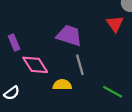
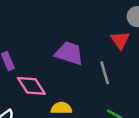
gray line: (80, 65) -> (105, 73), moved

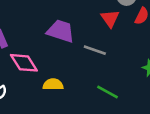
gray line: (105, 73) -> (95, 50), turned -55

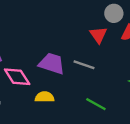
purple trapezoid: (61, 31) -> (52, 64), moved

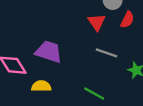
gray line: (84, 65) -> (106, 53), moved

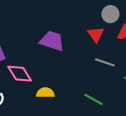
purple trapezoid: (49, 52) -> (52, 41), moved

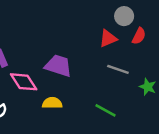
red triangle: (96, 34) -> (108, 38), turned 42
purple trapezoid: (52, 41) -> (58, 66), moved

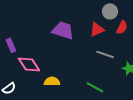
purple trapezoid: (58, 66) -> (63, 30), moved

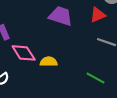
yellow semicircle: (52, 81) -> (49, 62), moved

